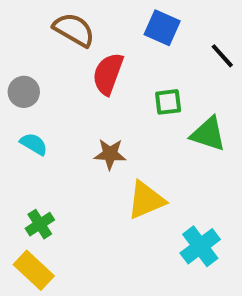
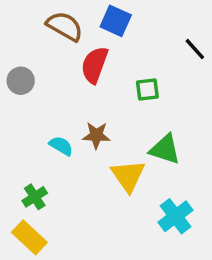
blue square: (162, 28) -> (116, 21), moved
green triangle: (208, 134) -> (165, 149), moved
cyan semicircle: (34, 144) -> (61, 146), moved
yellow triangle: (146, 200) -> (128, 176), turned -42

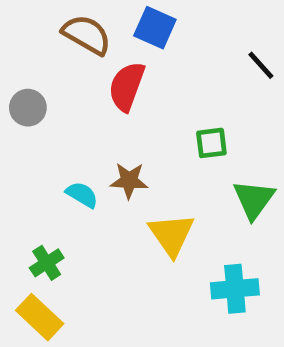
green square: (147, 90) -> (211, 143), moved
green triangle: (165, 149) -> (254, 199), moved, turned 48
cyan cross: (176, 216) -> (235, 289), turned 32

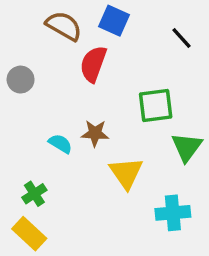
black line: (261, 65) -> (182, 38), moved
green square: (211, 143) -> (156, 105), size x1.5

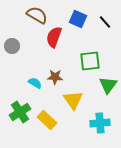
blue square: (114, 21) -> (78, 19), moved
green cross: (34, 194) -> (20, 112), size x1.5
yellow rectangle: (29, 234) -> (47, 120), moved

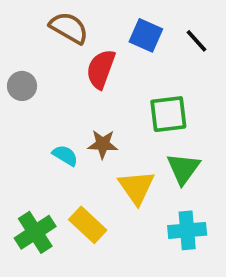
green triangle: (108, 85) -> (183, 169), moved
green cross: (20, 112) -> (35, 232), moved

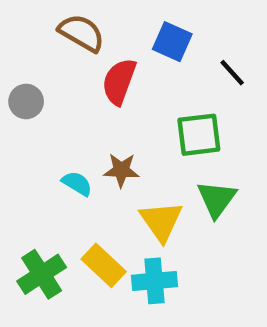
black line: (196, 41) -> (232, 73), moved
cyan cross: (187, 230) -> (155, 281), moved

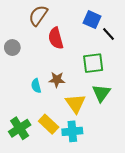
brown semicircle: (81, 33) -> (38, 15), turned -85
blue square: (172, 42) -> (92, 20), moved
red semicircle: (119, 82) -> (56, 38), turned -35
cyan semicircle: (77, 183) -> (36, 86), turned -136

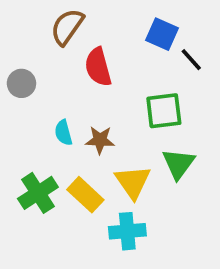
cyan semicircle: (36, 86) -> (63, 133), moved
yellow rectangle: (49, 124) -> (85, 195), moved
green cross: (20, 128) -> (38, 193), moved

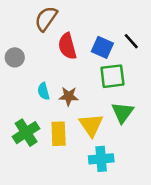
blue square: (162, 34) -> (102, 47), moved
yellow rectangle: (85, 195) -> (59, 134), turned 45
cyan cross: (127, 231) -> (101, 159), moved

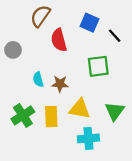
blue square: (102, 47) -> (89, 23), moved
green triangle: (122, 113) -> (115, 111), moved
yellow triangle: (91, 125) -> (80, 109), turned -45

